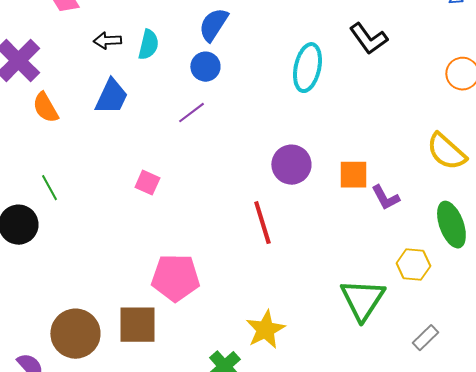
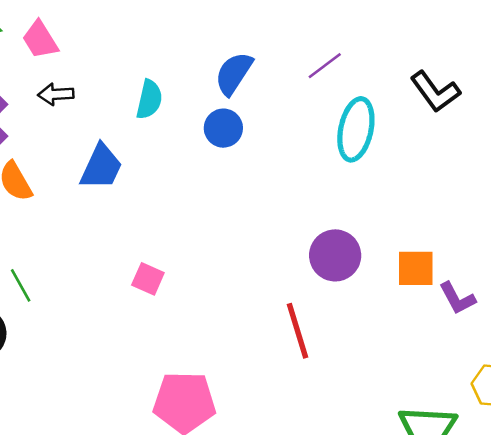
black arrow: (107, 41) -> (56, 94), moved
purple line: (191, 113) -> (325, 66), moved

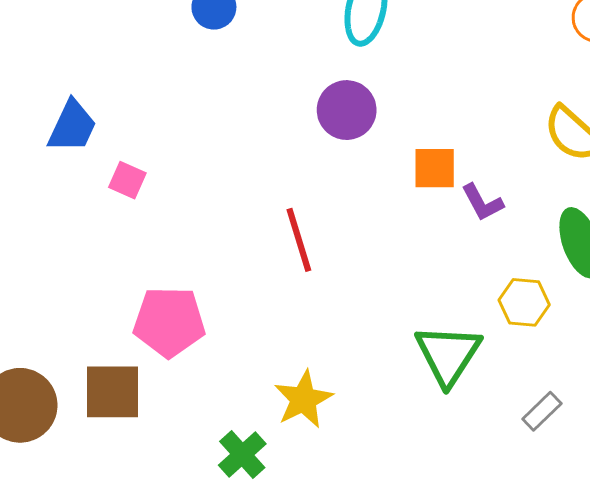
blue trapezoid: (101, 167) -> (72, 126), moved
purple circle: (335, 255) -> (347, 110), moved

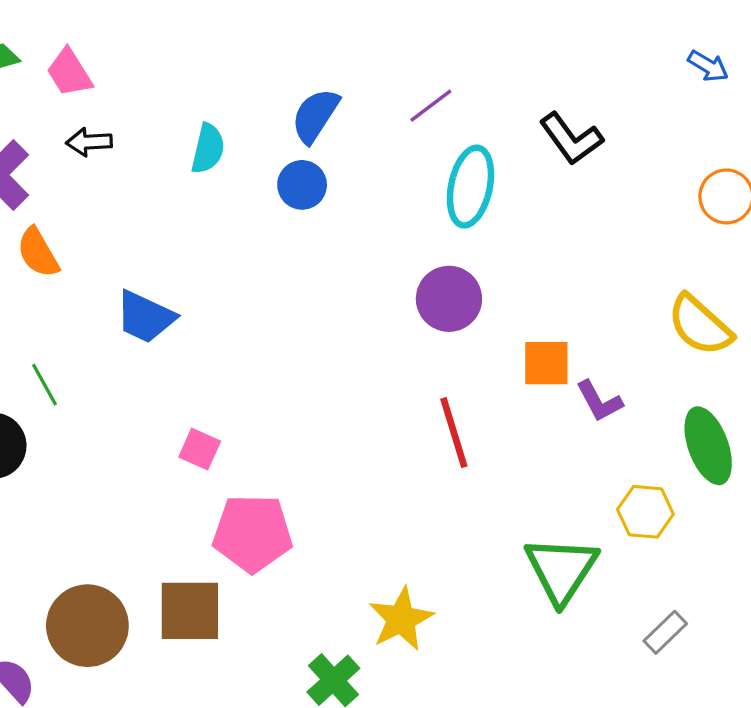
blue trapezoid: (72, 126) -> (145, 317), turned 90
pink square: (127, 180) -> (200, 449), moved
red line: (299, 240) -> (454, 433), moved

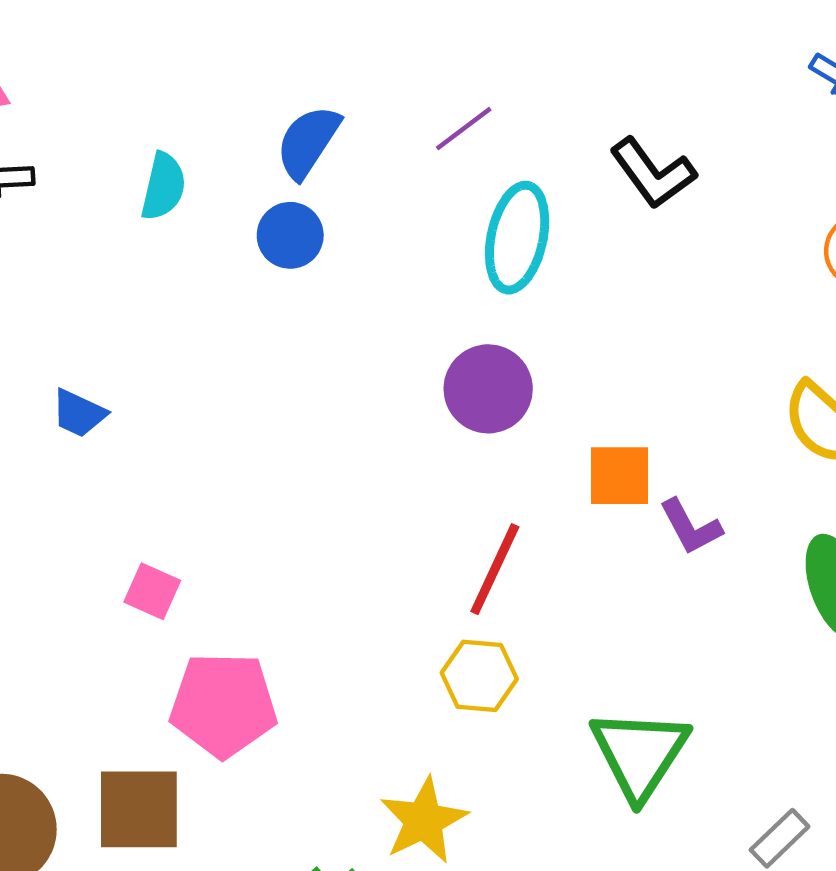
blue trapezoid: (145, 317) -> (79, 413), size x0.7
red line: (454, 433) -> (495, 569), turned 42
yellow hexagon: (645, 512) -> (479, 676), moved

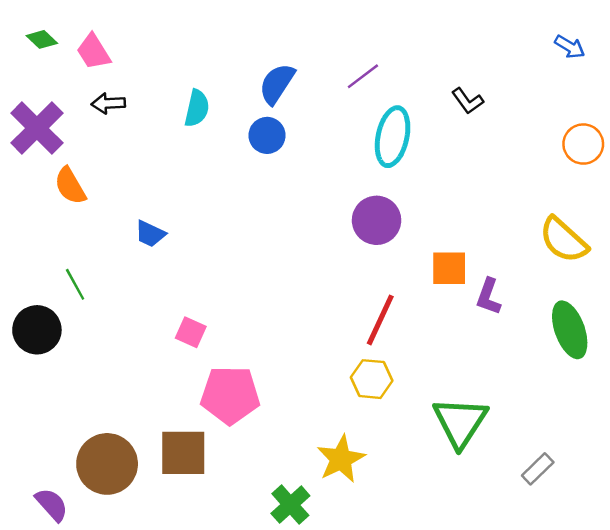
black L-shape: (653, 173) -> (468, 101), size x0.7
purple L-shape: (691, 527) -> (489, 297), turned 48

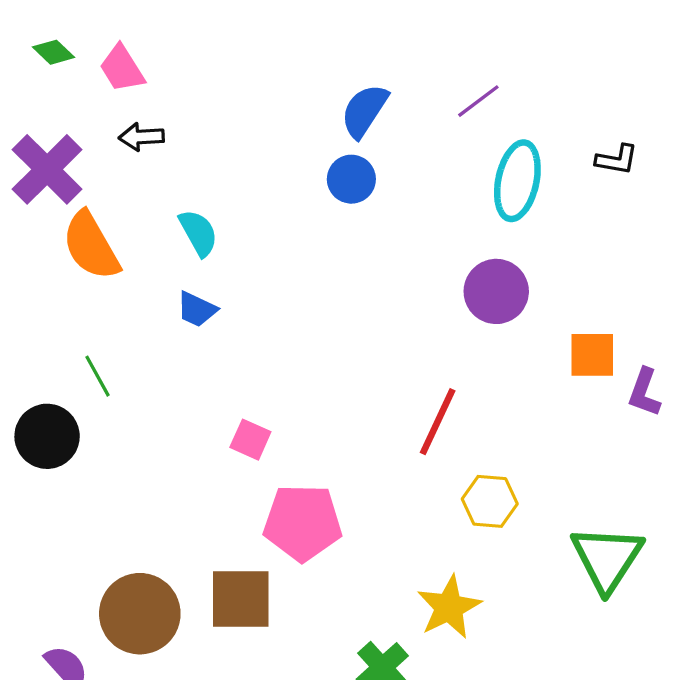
black L-shape: (468, 101) -> (617, 160), moved, turned -44
cyan semicircle: (197, 108) -> (198, 233), moved, turned -42
orange semicircle: (70, 186) -> (91, 246), size x1.4
red line: (380, 320) -> (438, 422), moved

